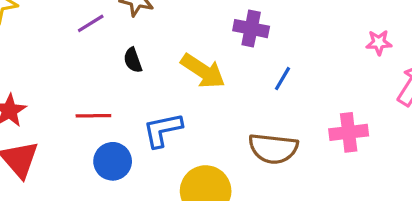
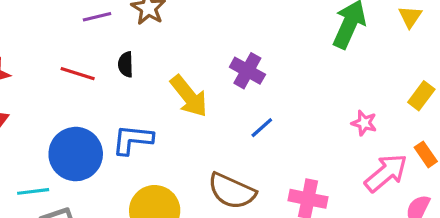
red line: (93, 116) -> (78, 74), moved
blue circle: (113, 161) -> (76, 154), size x1.4

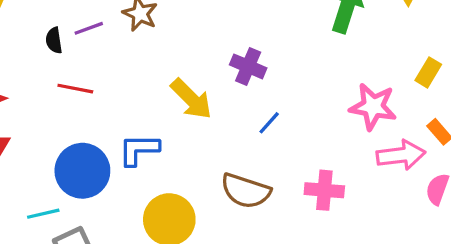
black semicircle: (126, 64) -> (54, 40), moved
pink star: (364, 123) -> (373, 107), size x1.8
pink arrow: (386, 173) -> (401, 155), turned 39

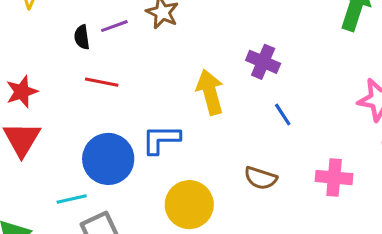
yellow arrow: (191, 99) -> (210, 92), turned -150
blue line: (269, 123) -> (283, 115), turned -75
brown semicircle: (246, 191) -> (261, 178), size x0.7

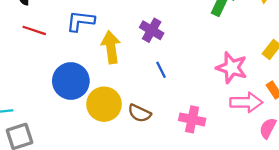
blue L-shape: (161, 139) -> (80, 21), moved
blue circle: (108, 159) -> (71, 81), moved
yellow circle: (189, 205) -> (104, 104), moved

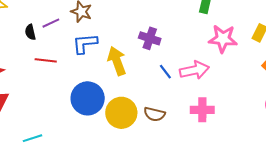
pink star: (232, 68) -> (223, 39), moved
pink arrow: (246, 102) -> (194, 70), moved

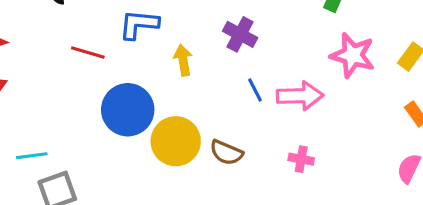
red line: (46, 60) -> (88, 52), moved
yellow arrow: (117, 61) -> (183, 60), size x0.7
pink cross: (202, 110) -> (301, 159), size x0.7

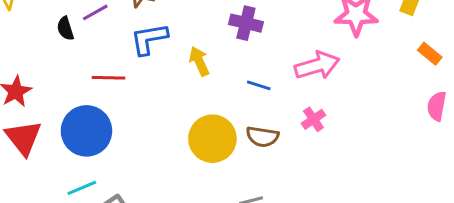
blue line: (255, 90) -> (259, 85), moved, turned -30
blue circle: (128, 110) -> (86, 131), moved
pink cross: (301, 159) -> (313, 119), moved, turned -30

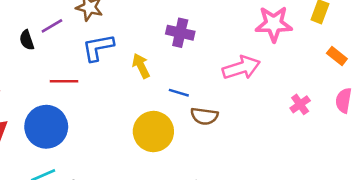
blue line: (259, 85) -> (179, 93), moved
pink cross: (313, 119) -> (300, 104), moved
brown semicircle: (262, 137) -> (204, 116), moved

